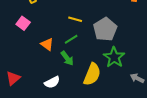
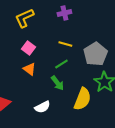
pink square: (23, 23) -> (28, 48), moved
orange triangle: (47, 44) -> (29, 69), moved

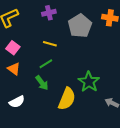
gray pentagon: (95, 54) -> (80, 26), moved
white semicircle: (42, 107) -> (17, 102), moved

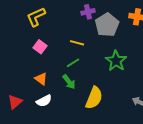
purple cross: (49, 13) -> (88, 12), moved
orange triangle: (14, 69) -> (41, 79), moved
green star: (89, 82) -> (116, 61), moved

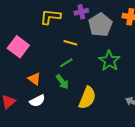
yellow L-shape: (36, 17) -> (50, 17), moved, turned 30
pink square: (40, 47) -> (18, 47), moved, size x1.5

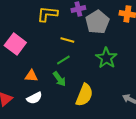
orange triangle: (34, 79) -> (31, 76), turned -32

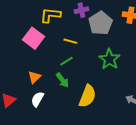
pink square: (15, 44) -> (33, 38), moved
orange triangle: (31, 76) -> (34, 77), turned -48
white semicircle: (34, 98) -> (37, 99), turned 147

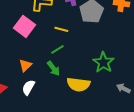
green star: (109, 59) -> (103, 62), moved
yellow semicircle: (87, 96) -> (78, 84), turned 75

